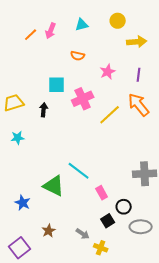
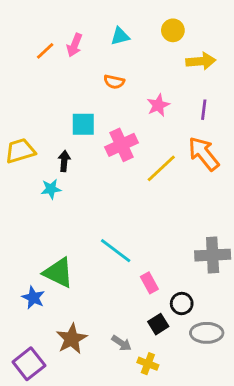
cyan star: (18, 138) -> (51, 189), moved
green triangle: (54, 186) -> (58, 273), moved
brown star: (49, 231) -> (72, 339), size x1.5

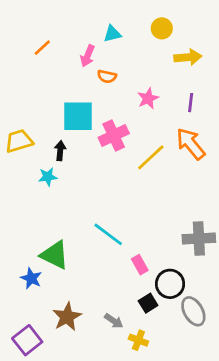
pink arrow: (74, 45) -> (88, 56), moved
cyan square: (83, 124) -> (78, 116), size x1.4
black circle: (182, 304) -> (170, 284), size x1.4
gray ellipse: (207, 333) -> (193, 311), turned 60

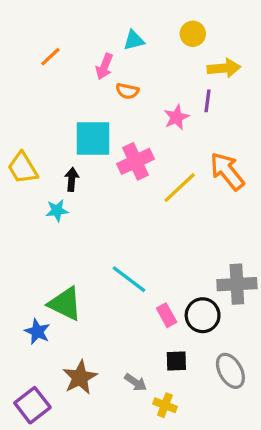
purple line: (191, 103) -> (207, 101), moved
yellow trapezoid: (19, 141) -> (23, 168), turned -104
black circle: (170, 284) -> (203, 315), moved
black square: (148, 303) -> (176, 361), turned 30

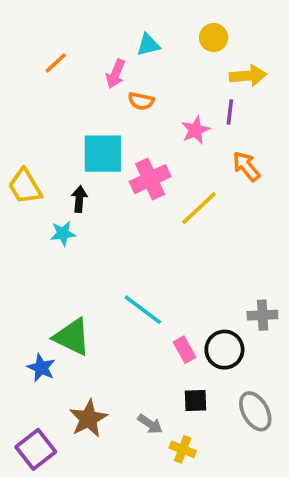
orange arrow: (227, 171) -> (246, 166), moved, size x0.7
gray cross: (237, 284) -> (263, 315), size x0.7

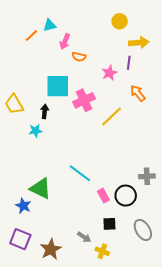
cyan triangle: (148, 45) -> (50, 25), moved
brown star: (88, 419) -> (51, 249), moved
purple square: (36, 449) -> (20, 239), moved, turned -30

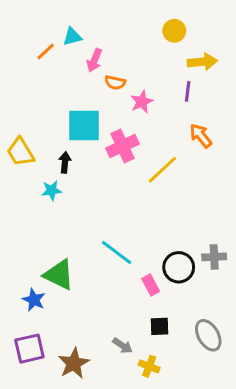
pink star: (109, 73) -> (142, 102), moved
black circle: (126, 196) -> (179, 267), moved
purple square: (20, 239) -> (29, 349), turned -35

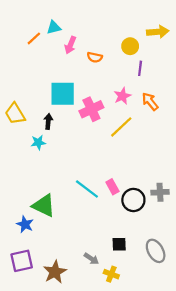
yellow circle: (174, 31) -> (130, 46), moved
yellow arrow: (202, 62) -> (158, 32), moved
orange semicircle: (115, 83) -> (95, 57), moved
pink star: (142, 102) -> (122, 96), moved
pink rectangle: (151, 285) -> (112, 187), moved

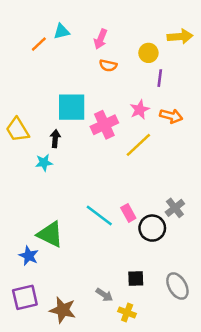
pink arrow: (70, 45) -> (101, 39), moved
orange arrow: (150, 102) -> (171, 116), turned 144
gray cross: (160, 192) -> (175, 208), moved, turned -35
brown star: (55, 272) -> (63, 310), turned -30

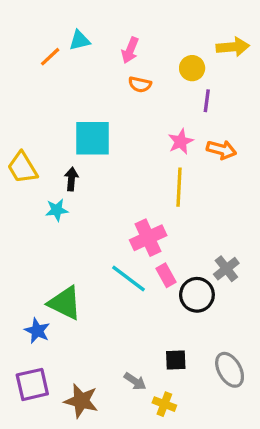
pink cross: (104, 125) -> (148, 238), moved
yellow line: (138, 145) -> (179, 187), turned -44

